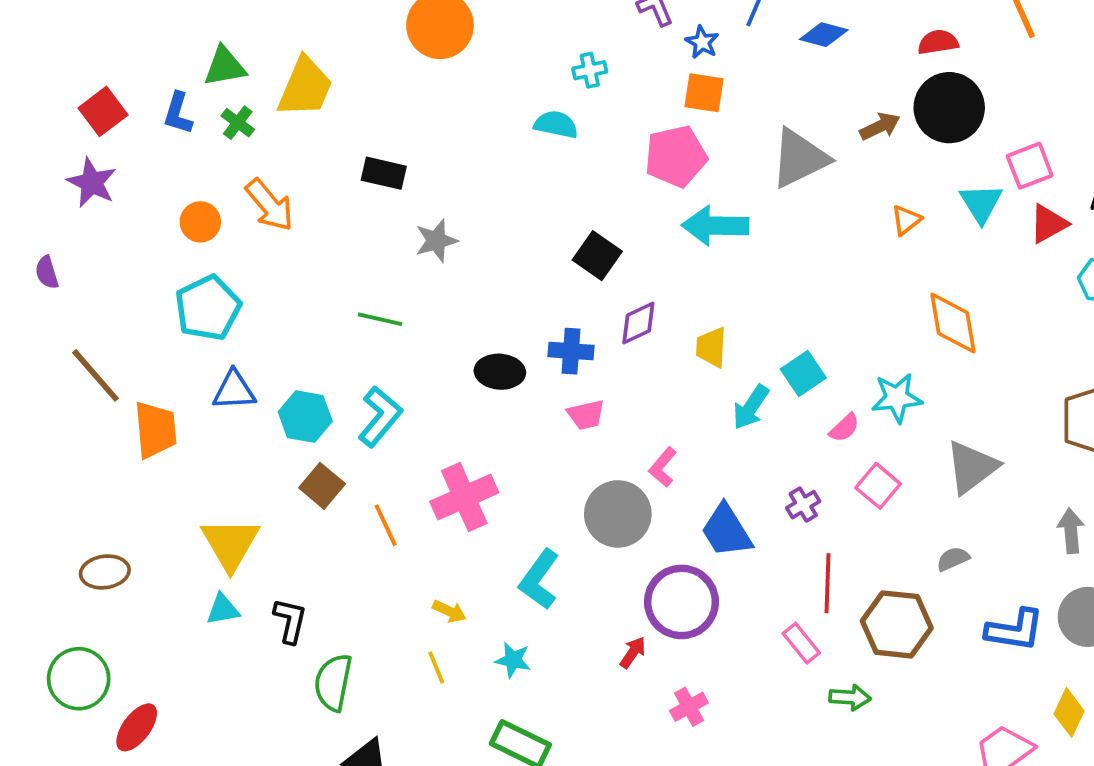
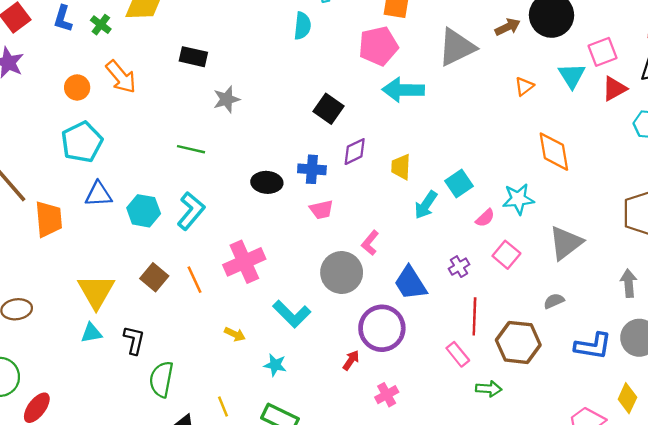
cyan semicircle: (556, 125) -> (302, 26), turned 84
brown square: (322, 486) -> (154, 277), moved
cyan L-shape: (539, 579) -> (292, 314), turned -81
yellow line: (436, 667) -> (223, 407), moved

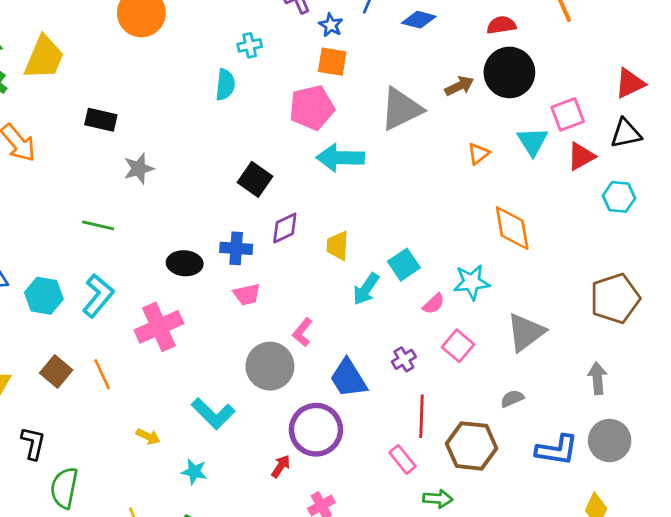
pink cross: (244, 262) -> (159, 327), moved

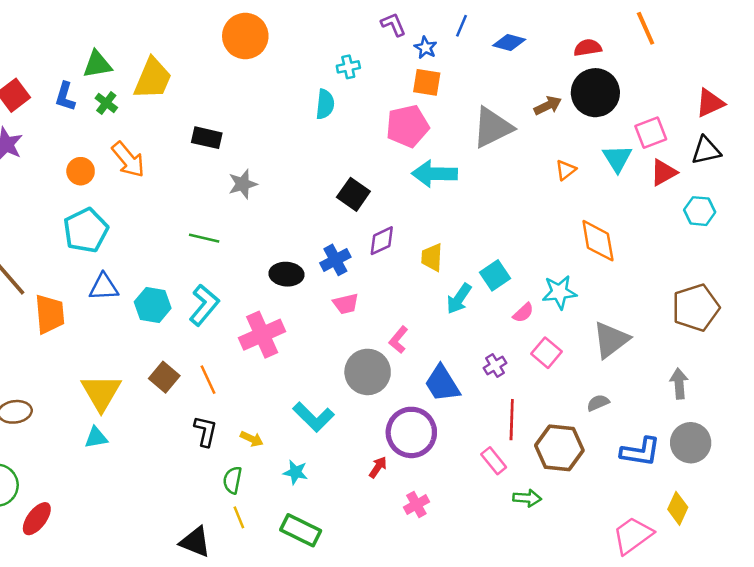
blue cross: (236, 248) -> (335, 260), turned -32
black L-shape: (33, 443) -> (205, 431), moved
green semicircle: (64, 488) -> (232, 480), moved, size x0.7

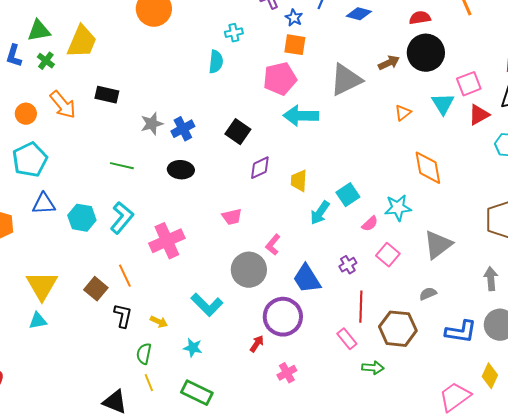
black rectangle: (207, 138) -> (107, 95), moved
blue cross: (335, 260) -> (183, 129), moved
black ellipse: (286, 274) -> (181, 170), moved
brown square: (164, 377) -> (96, 289), moved

